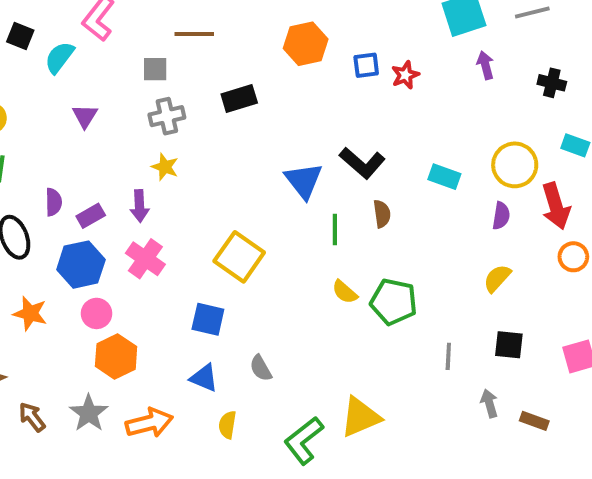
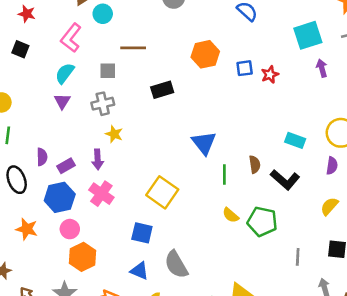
cyan semicircle: (59, 57) -> (65, 73), moved
gray cross: (167, 116) -> (103, 104), moved
black L-shape: (362, 163) -> (285, 180), moved
gray semicircle: (261, 368) -> (176, 264), size x1.6

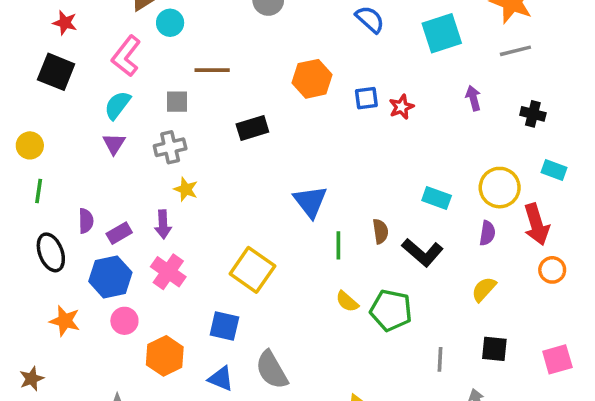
cyan square: (308, 35) -> (442, 33), moved
black square: (20, 49) -> (56, 72), size x1.5
orange hexagon: (82, 257) -> (165, 356), moved

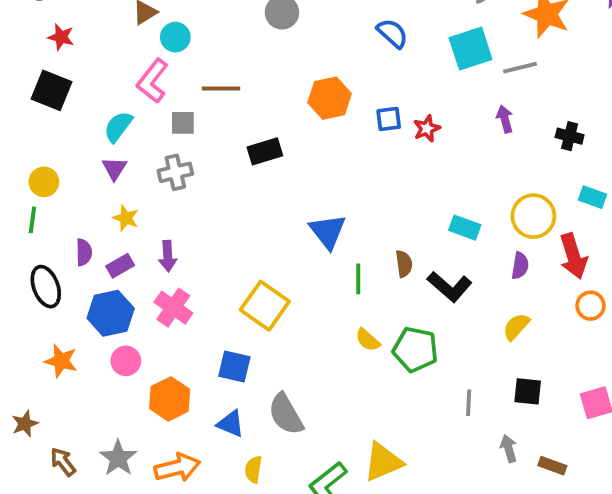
gray line: (515, 51) -> (520, 68), moved
pink L-shape: (126, 56) -> (152, 81), moved
yellow circle: (30, 145) -> (44, 182), moved
yellow star: (186, 189) -> (126, 218), moved

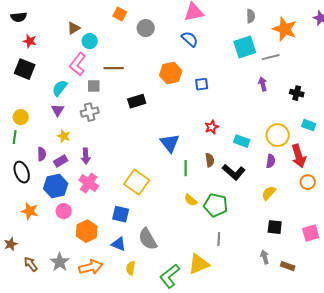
blue semicircle: (392, 33) -> (190, 39), moved
red star: (427, 129) -> (212, 127), moved
gray line: (469, 403) -> (219, 239), moved

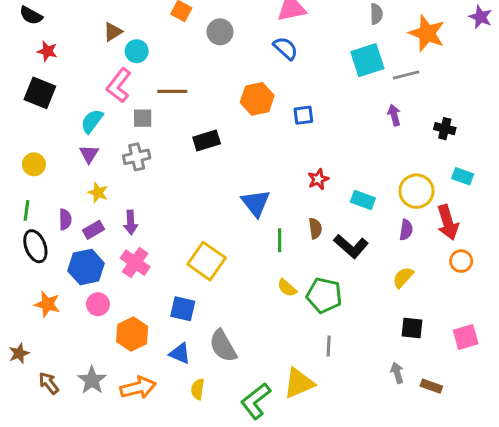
black semicircle: (19, 17) -> (31, 15), turned 35
green line: (15, 137) -> (26, 210), moved

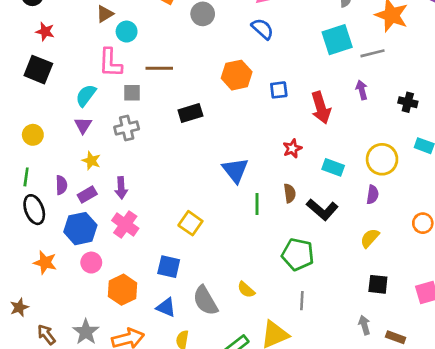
pink L-shape: (119, 85) -> (110, 63), turned -36
red arrow: (448, 222) -> (321, 108), moved
yellow square: (207, 261) -> (190, 223), size x0.7
yellow semicircle: (287, 288) -> (246, 290), moved

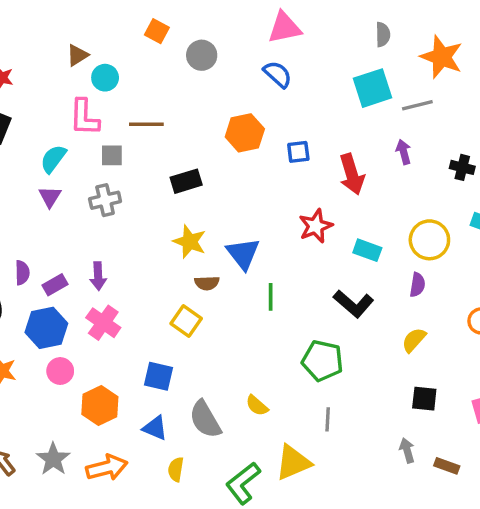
red star: (292, 148) -> (316, 226), size x1.4
yellow star: (91, 161) -> (190, 242), moved, size x1.4
brown semicircle: (290, 193) -> (207, 283), moved, turned 96

